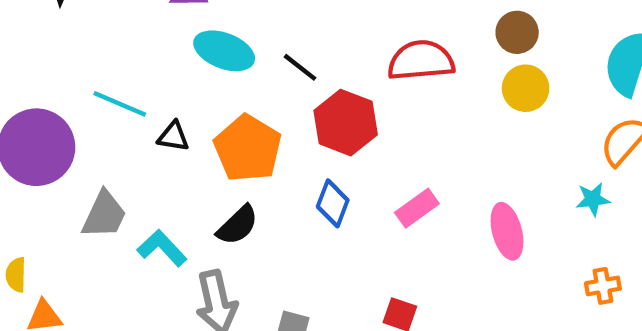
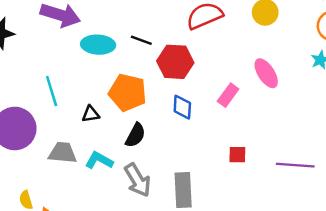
cyan line: (120, 104) -> (52, 91), turned 68
black triangle: (173, 136) -> (91, 114), moved
gray trapezoid: (104, 215) -> (62, 153), turned -92
pink ellipse: (507, 231) -> (266, 73), moved

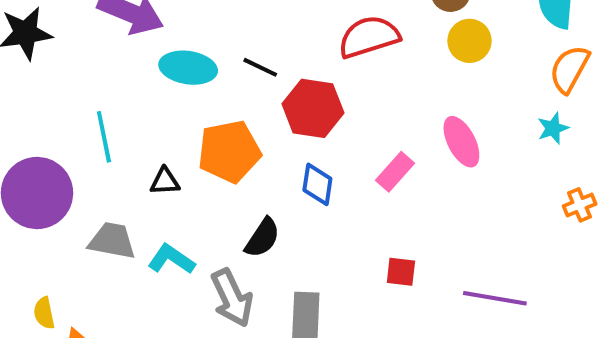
orange pentagon: (128, 92) -> (229, 151), turned -30
black semicircle: (135, 135) -> (262, 238), moved

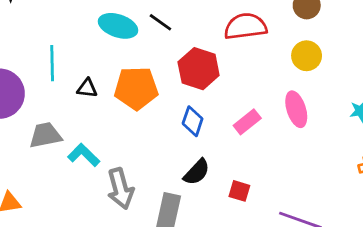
yellow circle: (470, 41) -> (307, 56), moved
black line: (260, 67) -> (160, 22), moved
black triangle: (165, 181) -> (87, 88), moved
black semicircle: (262, 238) -> (197, 172), moved
gray trapezoid: (112, 241) -> (45, 135), turned -32

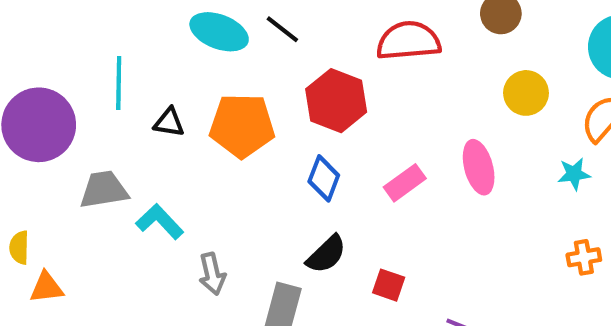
yellow circle: (307, 56) -> (526, 93), moved
gray arrow: (120, 189) -> (212, 274), size x0.7

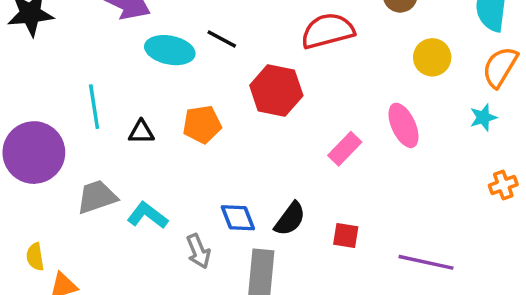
orange pentagon: (242, 126) -> (202, 124), size x0.7
blue diamond: (324, 178) -> (238, 218), moved, turned -33

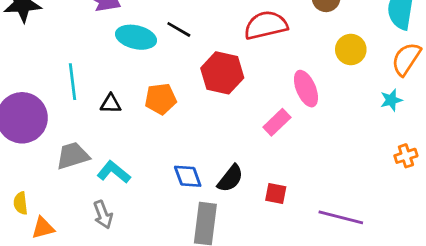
pink ellipse: (403, 125) -> (306, 89), moved
gray arrow: (198, 251) -> (103, 215), moved

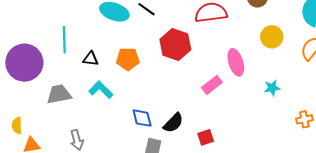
cyan star: (391, 100) -> (272, 88), moved
cyan L-shape: (114, 172) -> (101, 90), moved
red square: (276, 193) -> (206, 137), turned -35

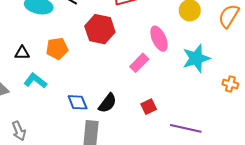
cyan star: (272, 88) -> (196, 58), size x1.8
orange cross: (304, 119) -> (230, 84), turned 35
red square: (206, 137) -> (149, 107), moved

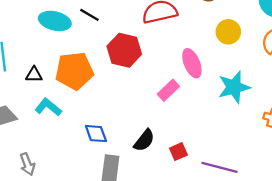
orange pentagon: (57, 49) -> (74, 71), size x1.5
black semicircle: (108, 103) -> (144, 140), moved
red square: (149, 107) -> (178, 152), moved

